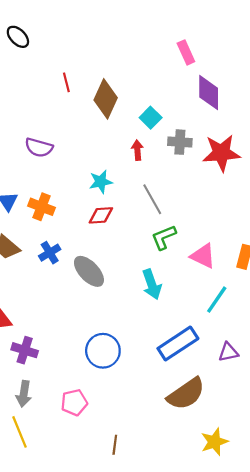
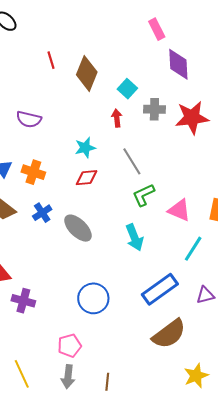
gray arrow: (24, 394) -> (68, 377), moved

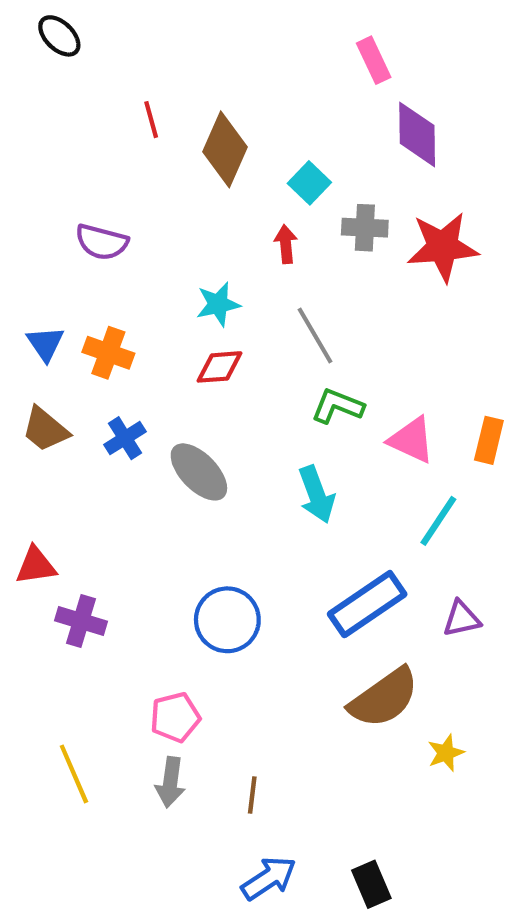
green L-shape: (143, 195) -> (338, 406), turned 45
yellow star: (196, 376) -> (446, 753), moved, size x0.7

